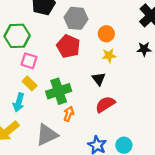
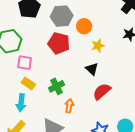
orange circle: (106, 34) -> (84, 26), moved
green cross: (59, 91) -> (56, 86), size x0.7

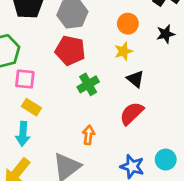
orange circle: (84, 26) -> (128, 24), moved
black triangle: (92, 69) -> (135, 79), moved
green cross: (56, 86) -> (88, 84), moved

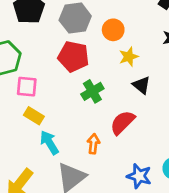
orange circle: (128, 24) -> (113, 30), moved
red semicircle: (132, 113) -> (122, 122), moved
cyan arrow: (23, 134) -> (49, 143), moved, turned 145

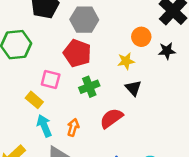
orange circle: (113, 30) -> (141, 37), moved
pink square: (27, 87) -> (51, 79), moved
orange arrow: (93, 144) -> (73, 127), moved

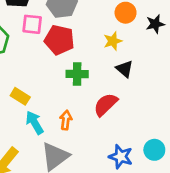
pink square: (51, 79) -> (32, 24), moved
green cross: (89, 87) -> (77, 74), turned 30

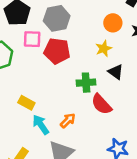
green cross: (77, 74) -> (86, 83), moved
red semicircle: (106, 105) -> (101, 104), turned -85
orange arrow: (66, 120) -> (68, 120), turned 42

